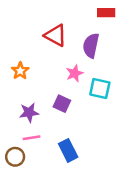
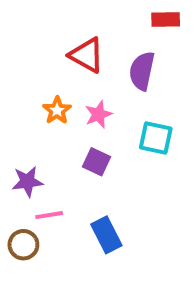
orange star: (20, 71) -> (57, 110), moved
pink star: (75, 73) -> (98, 114), moved
purple star: (29, 113) -> (27, 182), moved

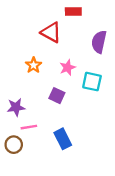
red rectangle: (166, 20) -> (73, 11), moved
purple semicircle: (142, 71) -> (99, 42), moved
pink star: (98, 114) -> (67, 68), moved

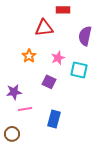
red triangle: (51, 32) -> (44, 28), turned -36
blue rectangle: (63, 139) -> (54, 119), turned 42
brown circle: (14, 145) -> (12, 134), moved

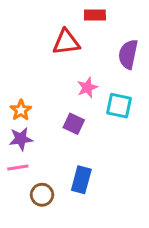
orange star: (29, 56) -> (21, 110), moved
pink line: (25, 109) -> (18, 168), moved
brown circle: (12, 134) -> (42, 195), moved

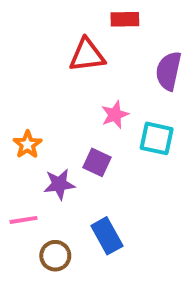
purple star: (21, 139) -> (59, 184), moved
blue rectangle: (81, 180) -> (107, 236), turned -44

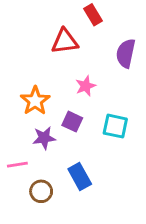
red rectangle: (125, 19) -> (93, 15), turned 60
cyan square: (157, 138) -> (115, 126), moved
orange star: (27, 144) -> (35, 101), moved, size x1.4

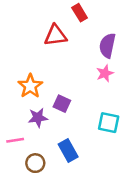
pink star: (86, 86) -> (105, 73), moved
cyan square: (115, 126) -> (109, 123), moved

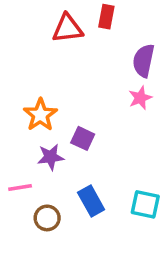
red rectangle: (80, 13) -> (106, 17), turned 42
red triangle: (56, 35) -> (67, 28), moved
cyan square: (109, 123) -> (145, 204), moved

